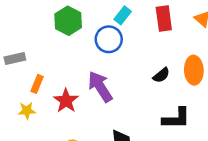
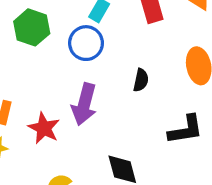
black semicircle: (161, 75) -> (141, 80), moved, turned -30
purple arrow: (100, 87) -> (84, 104), turned -124

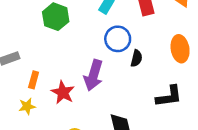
blue circle: (86, 43) -> (118, 39), moved

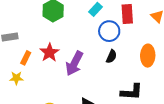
blue circle: (118, 39) -> (109, 31), moved
red star: (63, 92) -> (49, 53), moved

